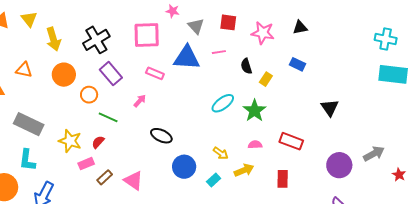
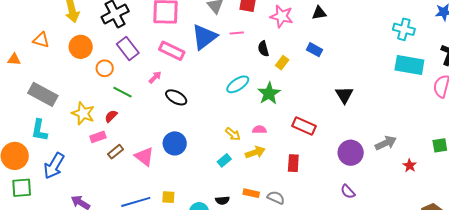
blue triangle: (187, 58) -> (204, 37), turned -44
pink rectangle: (155, 73) -> (172, 51), size x1.4
black ellipse: (161, 136) -> (176, 97), moved
pink semicircle: (255, 145) -> (259, 130), moved
blue circle: (184, 167) -> (175, 143), moved

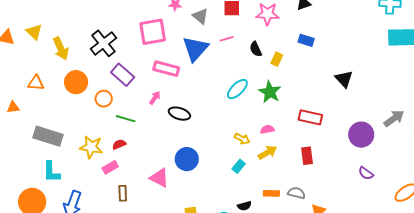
red semicircle: (111, 116) -> (119, 144), turned 32
brown rectangle: (116, 152) -> (123, 193), moved, turned -42

